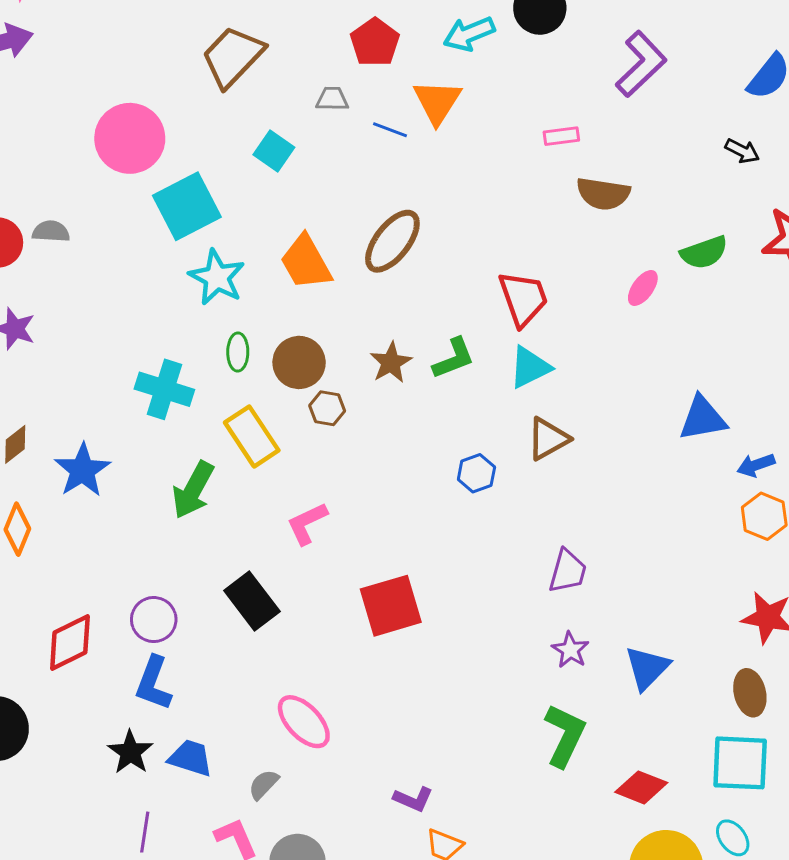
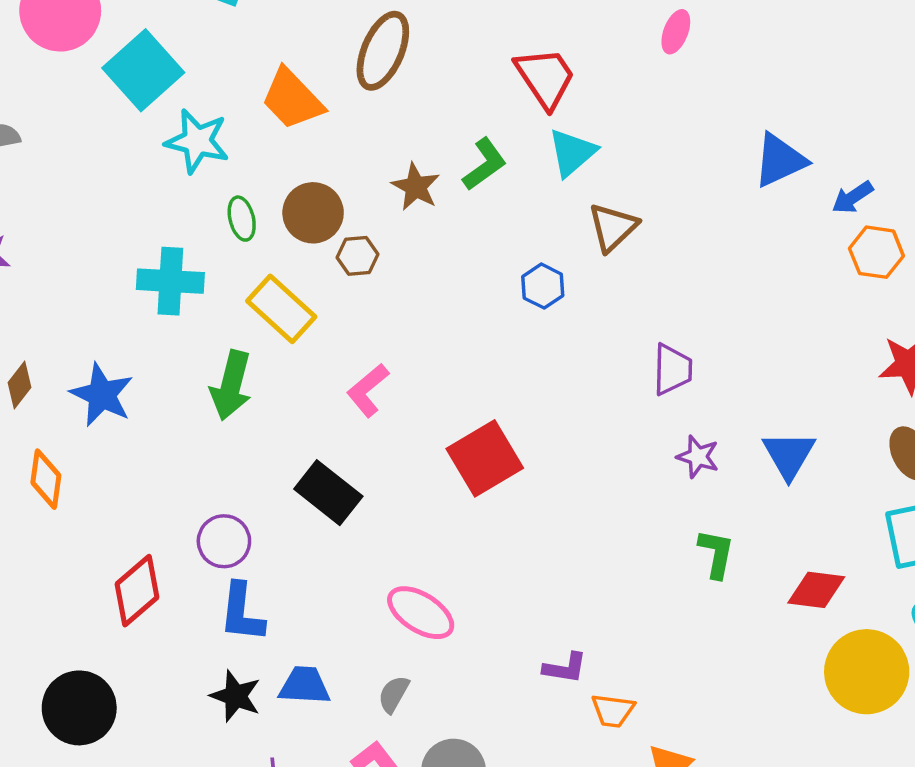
green L-shape: (565, 735) -> (716, 554), size x0.7

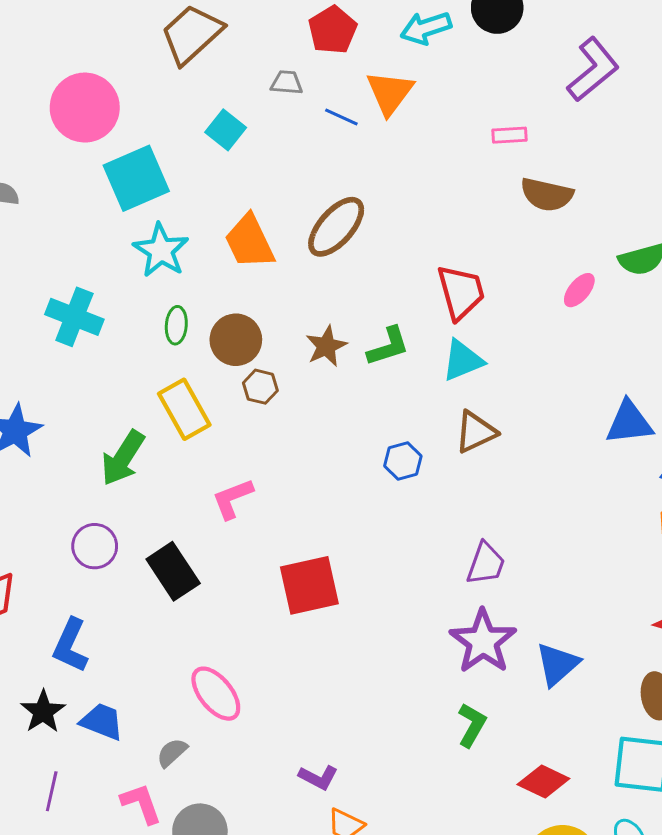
cyan cross: (170, 281) -> (74, 317), moved
purple star: (698, 457) -> (483, 641), size x1.8
purple circle: (224, 541) -> (95, 546), moved

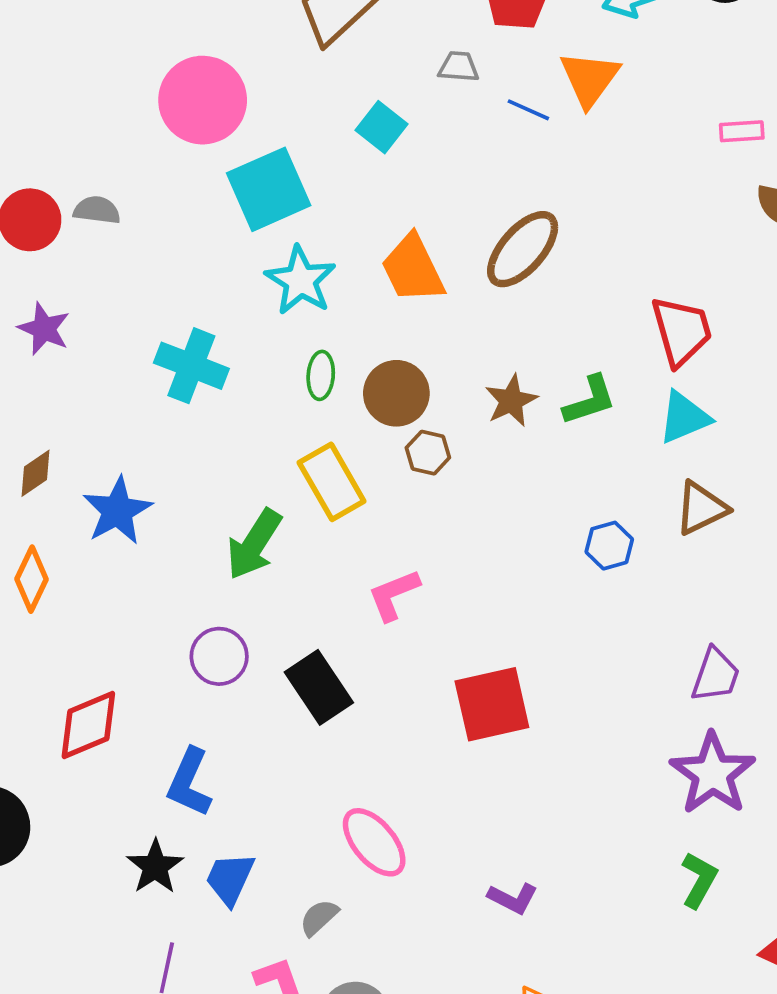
blue trapezoid: (102, 722) -> (230, 879), turned -87
purple L-shape: (318, 777) -> (513, 898), moved

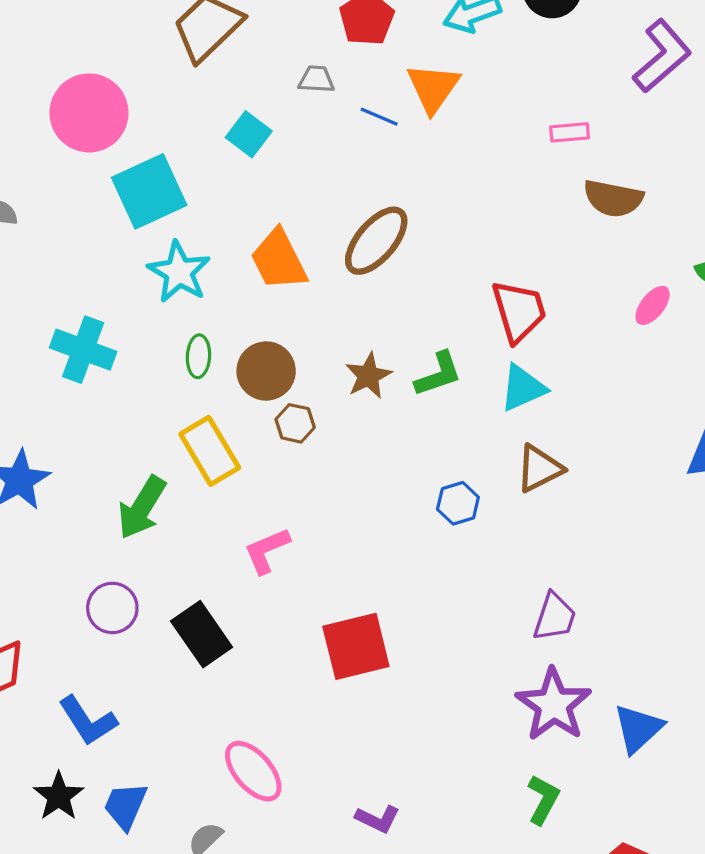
blue L-shape: (189, 782) -> (88, 721), turned -56

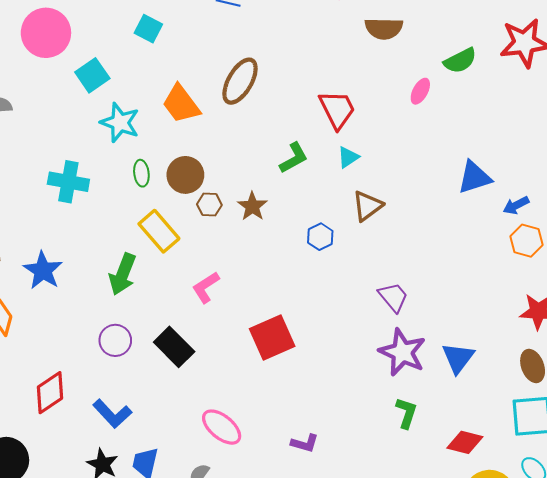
cyan square: (149, 191) -> (92, 75), size x0.7
brown star: (368, 376) -> (252, 206), moved
cyan triangle: (523, 388) -> (348, 157), size x0.7
purple trapezoid: (555, 617) -> (393, 297), turned -48

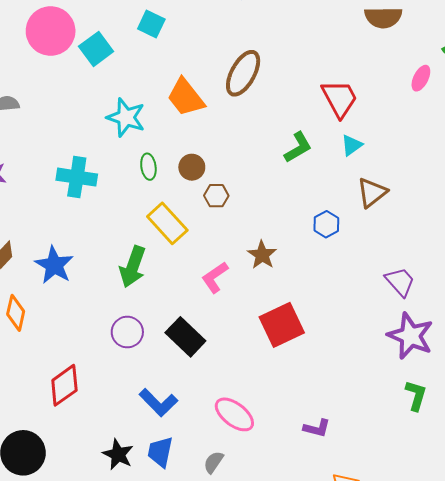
cyan square: (92, 75) -> (96, 49), moved
brown circle: (185, 175) -> (192, 167), size x0.7
brown star: (252, 206) -> (262, 255), moved
blue L-shape: (112, 414) -> (158, 402), moved

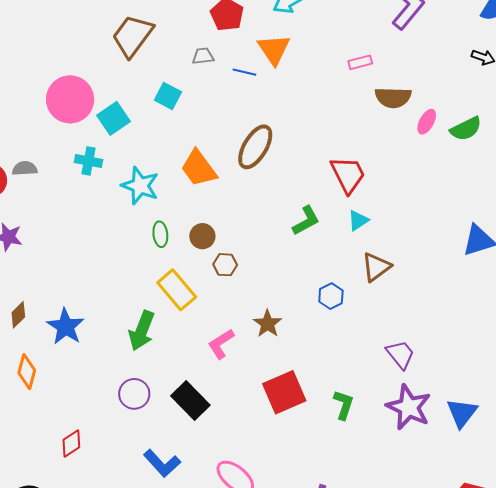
pink ellipse: (421, 78) -> (427, 122), moved
cyan cross: (77, 177) -> (89, 161), moved, size x0.7
red diamond: (64, 385) -> (71, 443), size x0.7
green L-shape: (416, 395) -> (344, 405), moved

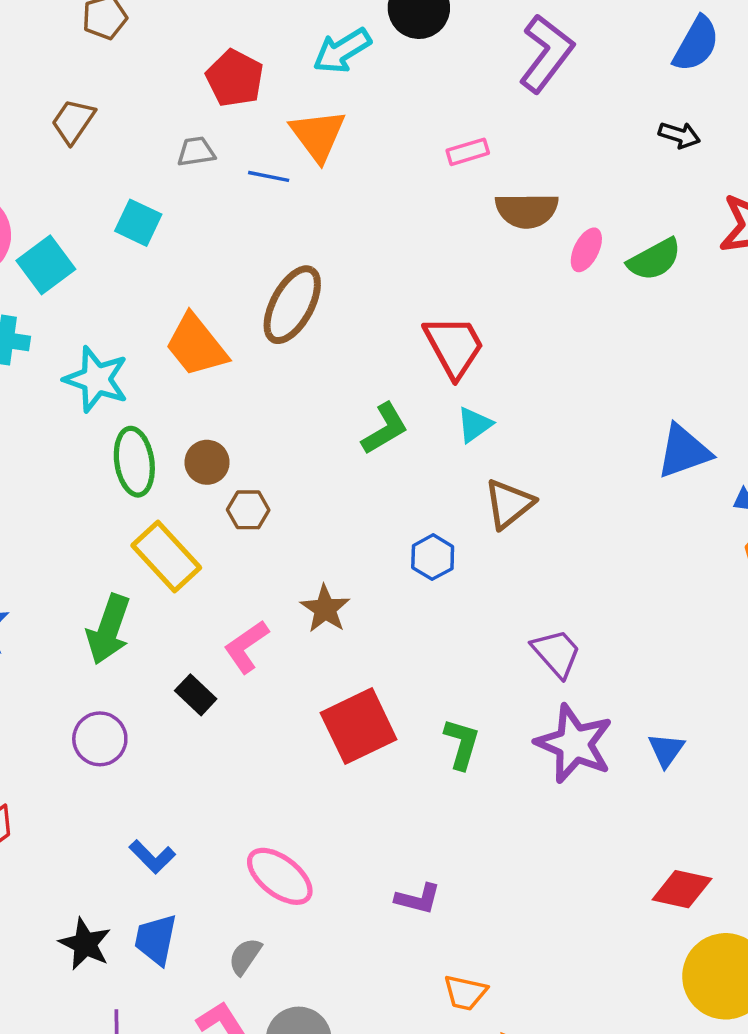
brown trapezoid: (132, 36) -> (73, 121), size x0.6
green ellipse: (160, 234) -> (134, 462), size x1.5
black rectangle: (190, 401) -> (196, 695), moved, size x0.6
blue triangle: (462, 413) -> (666, 750), size x0.7
blue L-shape: (162, 463) -> (152, 857), size x0.7

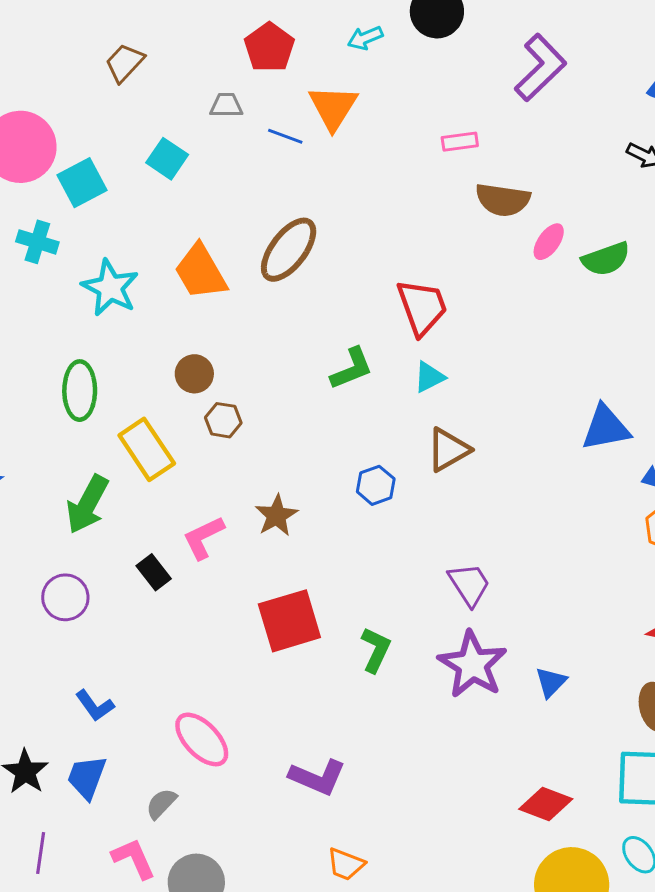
cyan arrow: (342, 51) -> (365, 38), size x0.7
green ellipse: (134, 462) -> (80, 391), moved
purple L-shape: (418, 899) -> (317, 777), size x1.4

